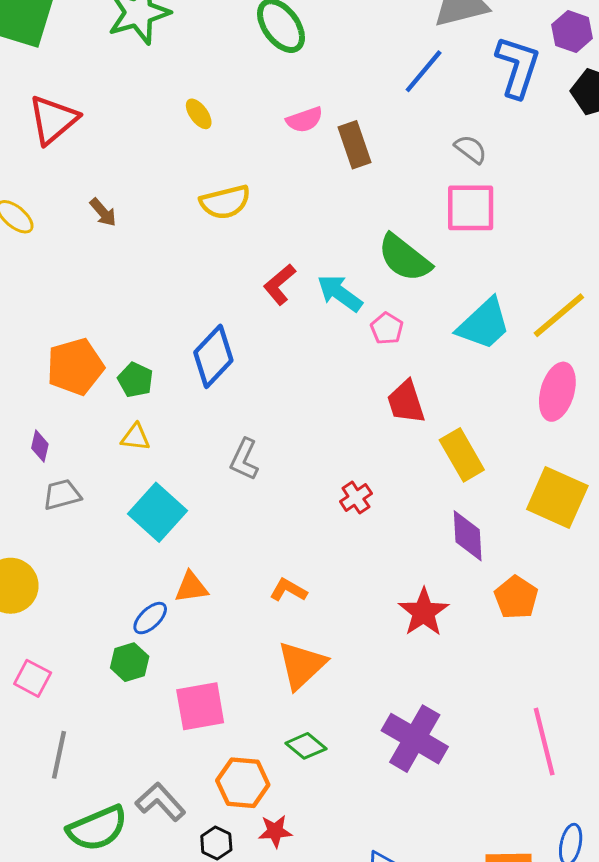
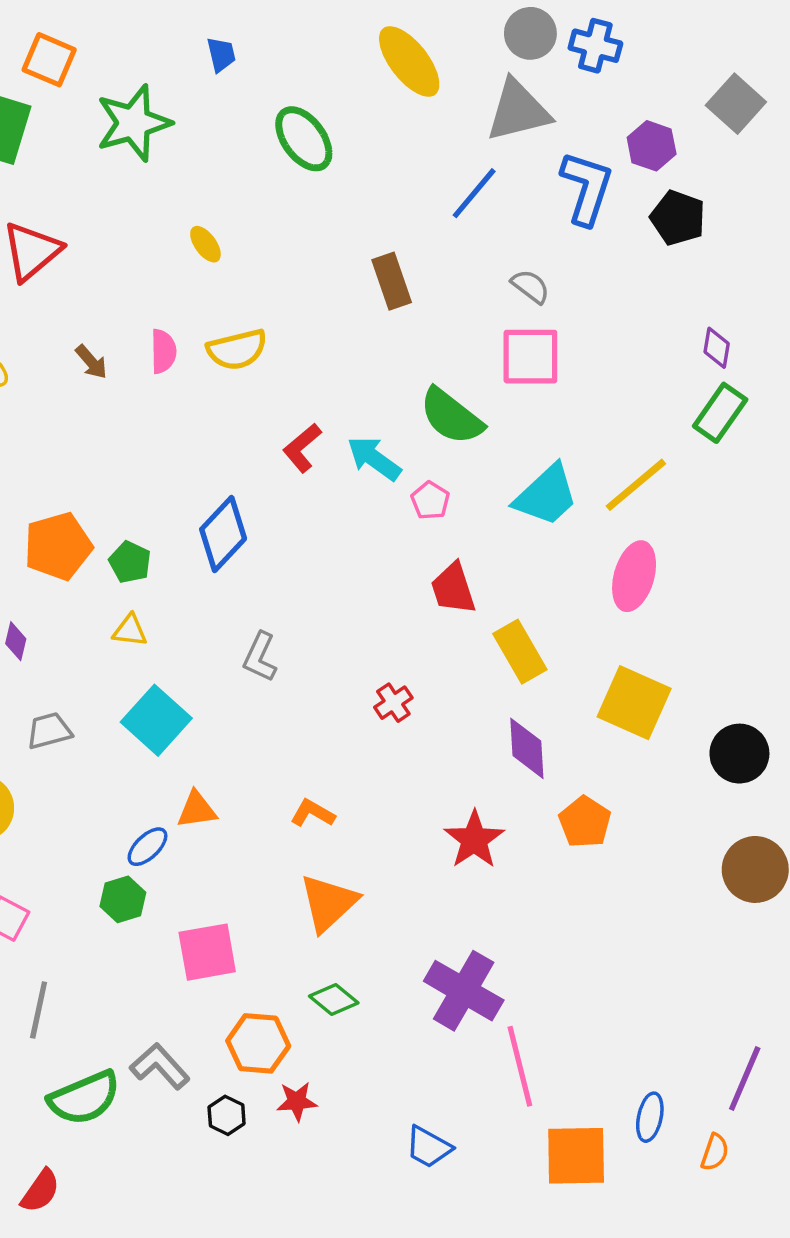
pink semicircle: (305, 120) -> (163, 351), moved, turned -72
gray trapezoid: (62, 495) -> (49, 731), moved
pink line: (544, 742) -> (520, 1066), moved

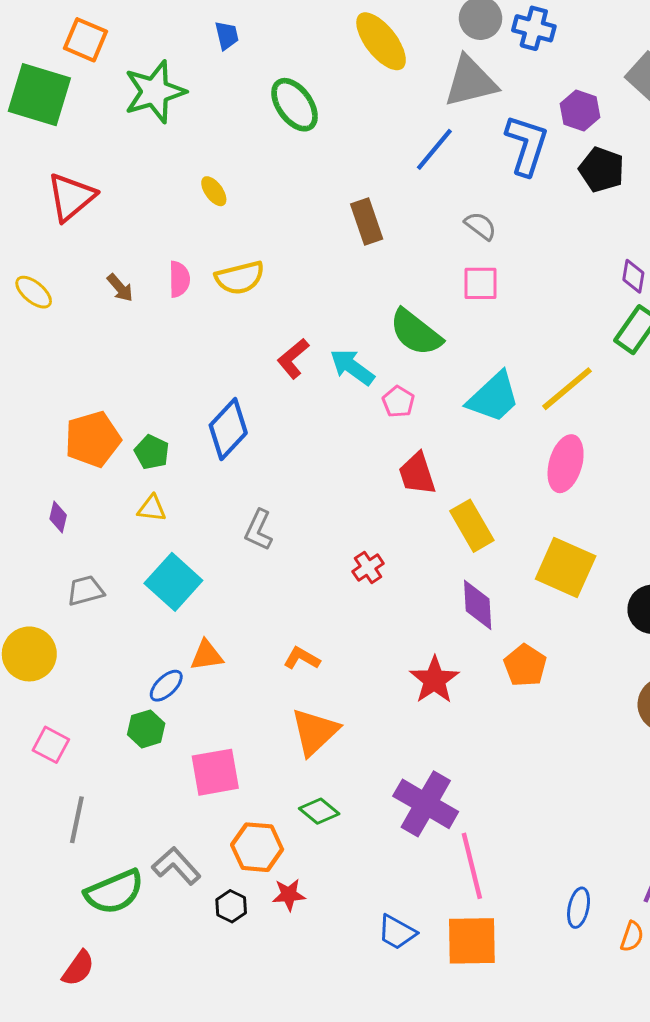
pink square: (530, 357) -> (481, 283), size x0.7
orange square: (576, 1156) -> (472, 941), moved

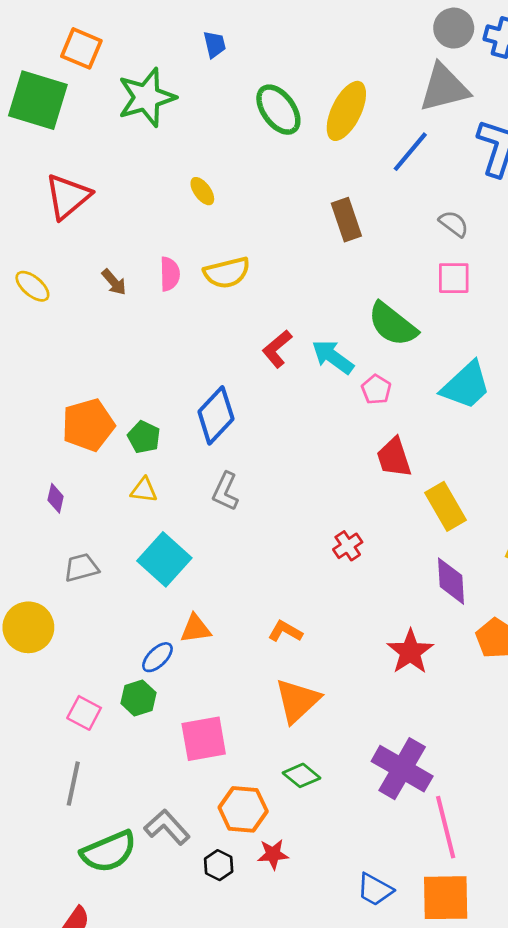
yellow ellipse: (381, 41) -> (346, 111), moved, turned 64
gray L-shape: (258, 530) -> (225, 491), moved
pink square: (51, 745) -> (84, 713), moved

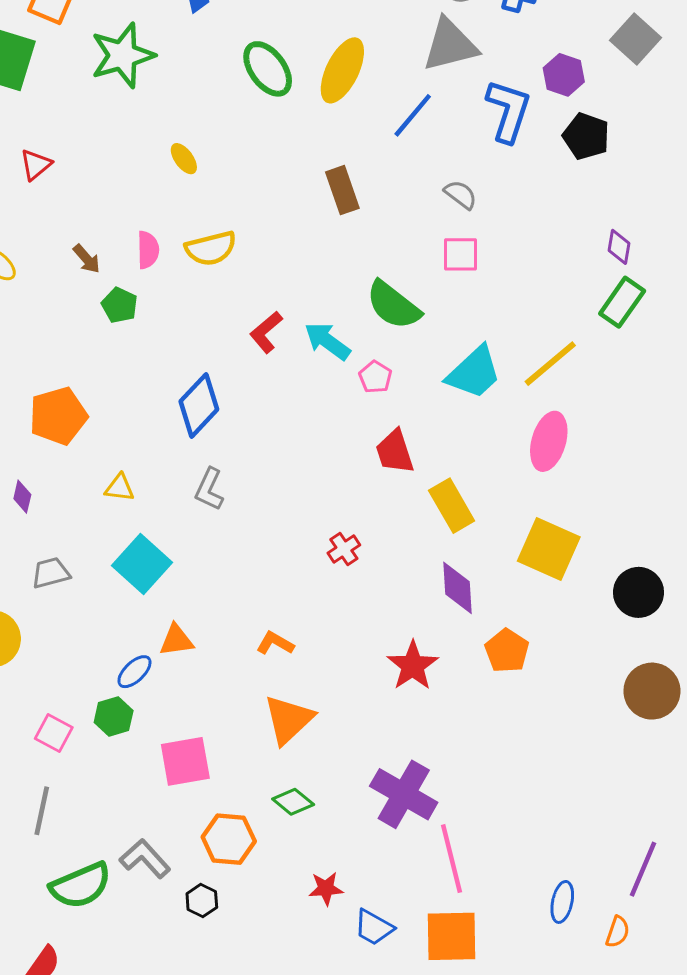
red triangle: (68, 197) -> (36, 165), size x0.6
green pentagon: (144, 437) -> (120, 305), moved
red star: (273, 854) -> (326, 889), moved

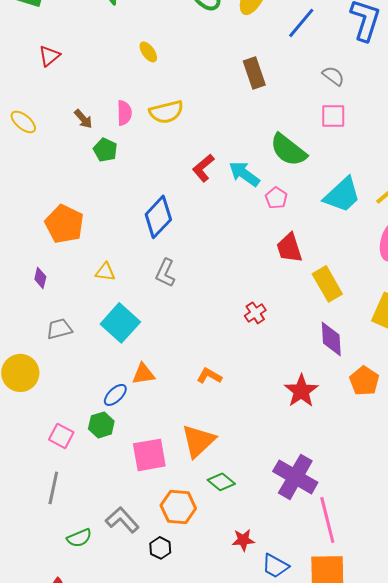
orange pentagon: (58, 416) -> (64, 224), turned -30
orange triangle: (289, 719) -> (198, 441), moved
green semicircle: (81, 886) -> (79, 538), size x0.6

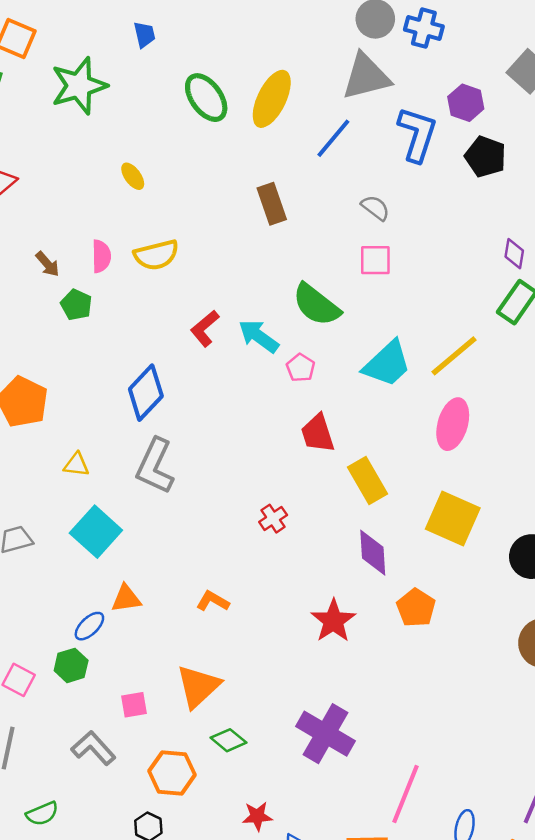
gray L-shape: (165, 273) -> (155, 466), size x1.5
pink square: (149, 455) -> (134, 705), size x0.6
gray L-shape: (122, 520) -> (93, 748), moved
pink line: (327, 520) -> (405, 794), moved, turned 36

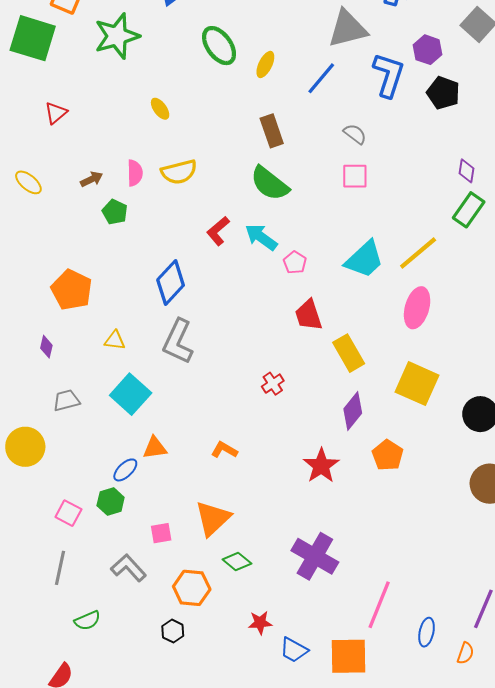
yellow ellipse: (272, 99) -> (265, 64), moved, size x0.6
brown arrow: (47, 264) -> (92, 179), turned -75
green semicircle: (316, 305) -> (270, 183), moved
purple diamond: (373, 553) -> (353, 411), turned 42

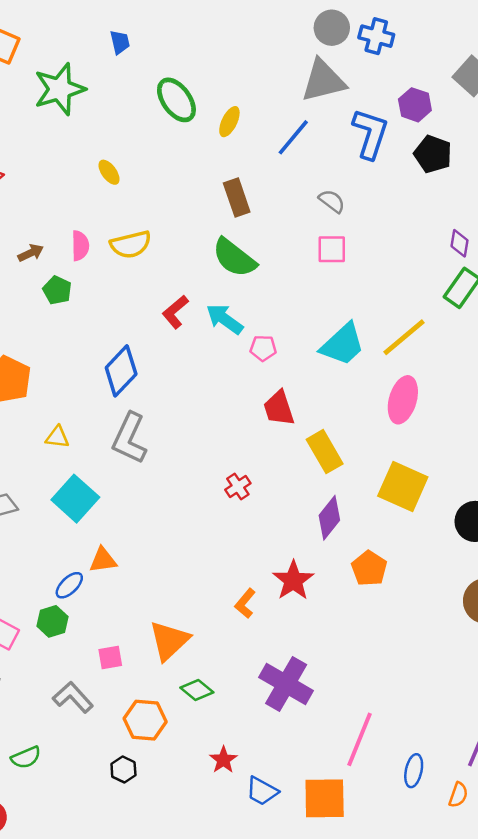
pink pentagon: (295, 262) -> (263, 348), turned -30
orange L-shape: (224, 450) -> (245, 603), moved, turned -80
red star: (260, 623) -> (223, 760), turned -30

